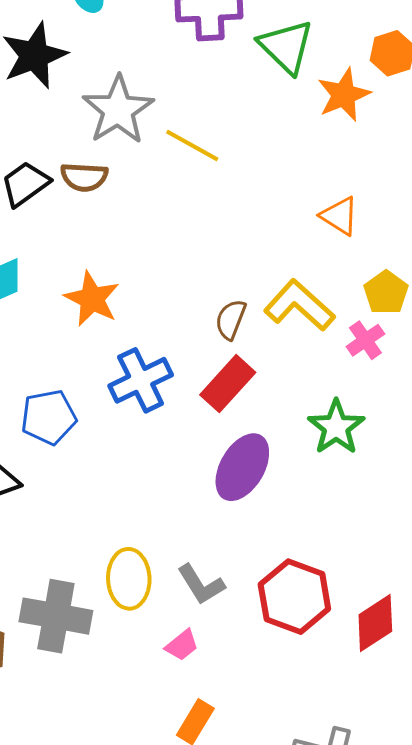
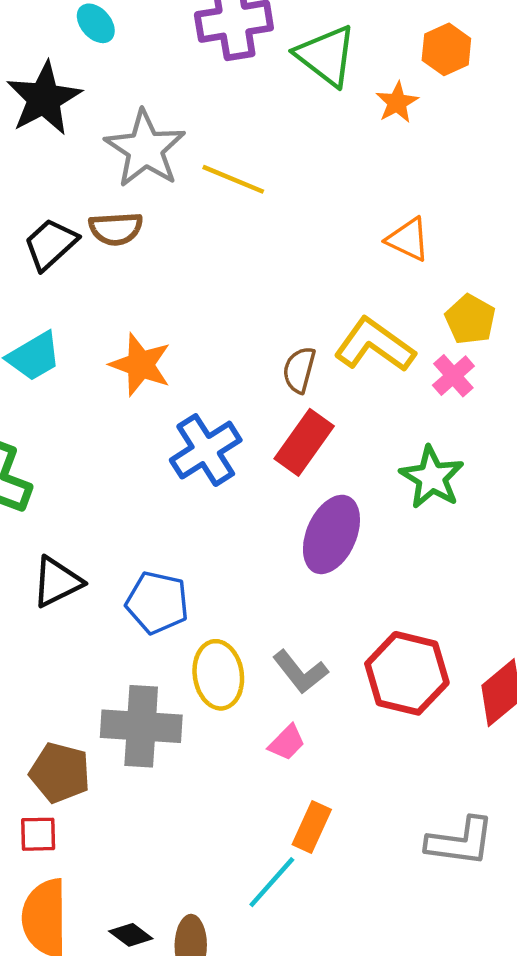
orange star: (344, 95) -> (397, 102), size x0.7
blue pentagon: (49, 417) -> (157, 603), moved, turned 30

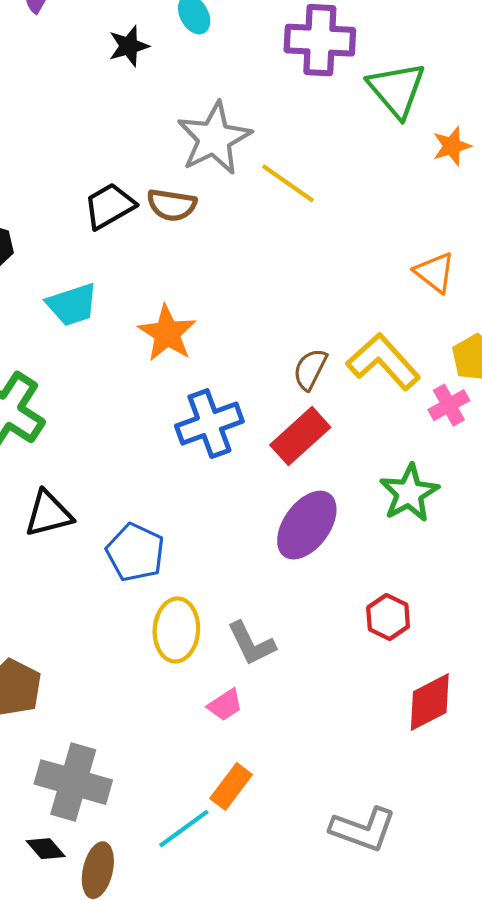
black star: (44, 99) -> (129, 46), moved, size x0.6
red hexagon: (407, 673) -> (388, 617), moved, size x0.6
gray cross: (141, 726) -> (73, 782), moved

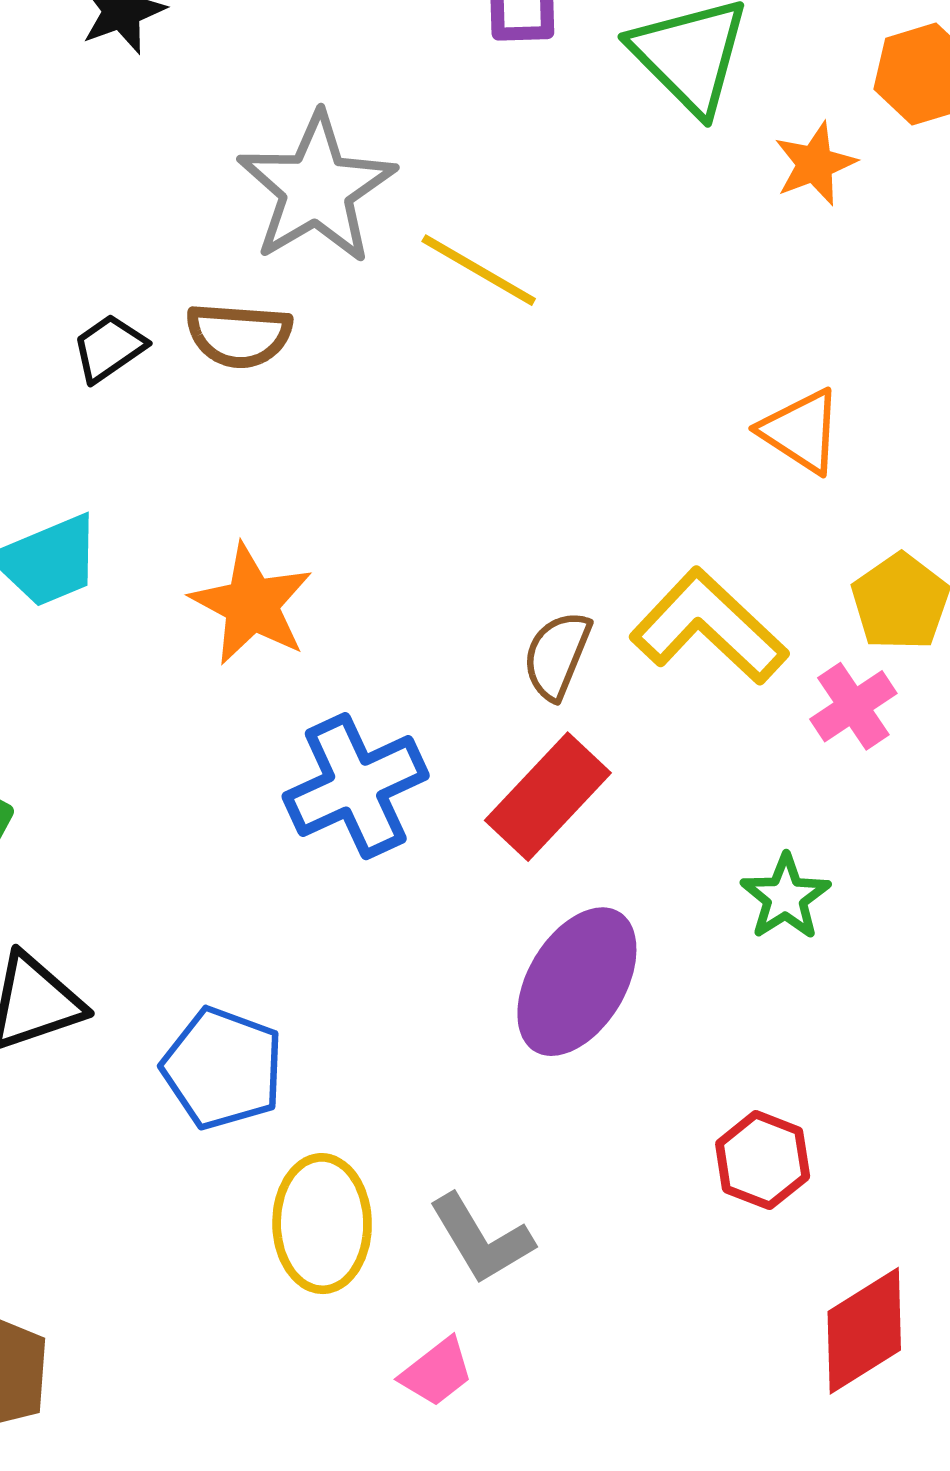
black trapezoid: (109, 206) -> (109, 348), size x0.7
green star: (409, 493) -> (785, 897), size x0.7

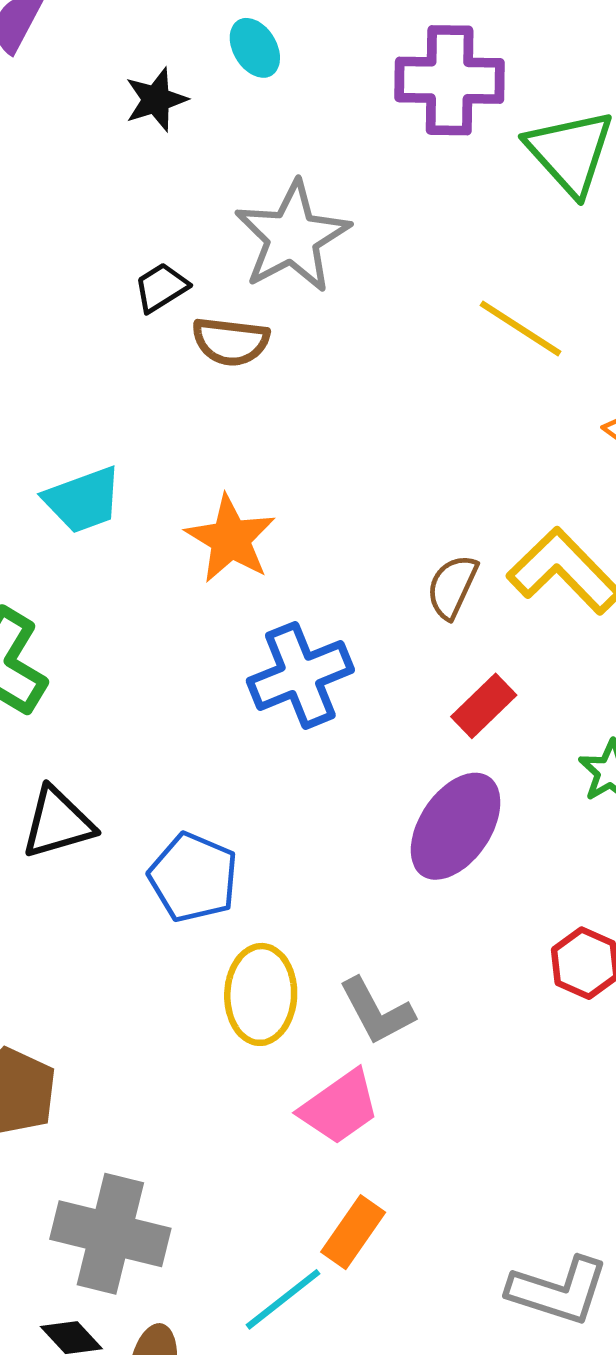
yellow line: (479, 270) -> (521, 328), moved
black trapezoid: (109, 348) -> (161, 287), moved
red rectangle: (548, 797) -> (484, 706), moved, size x0.7
pink trapezoid: (437, 1372) -> (339, 1107), size x1.5

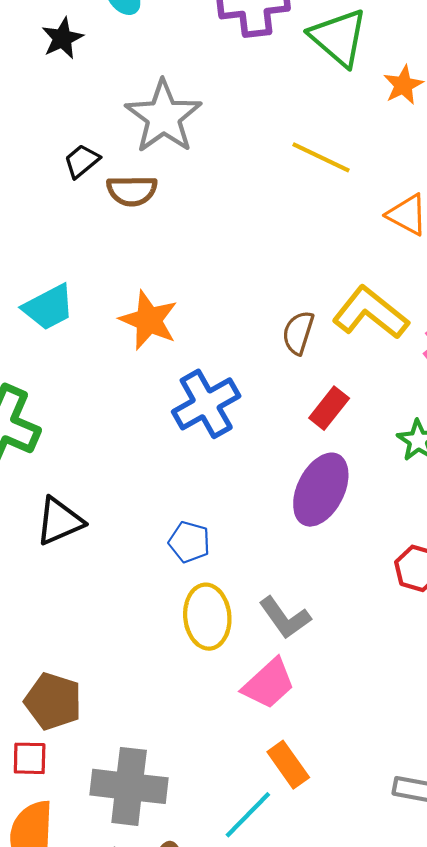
blue pentagon: (193, 877) -> (189, 542), moved, size x0.7
orange rectangle: (353, 1232) -> (288, 765), turned -63

